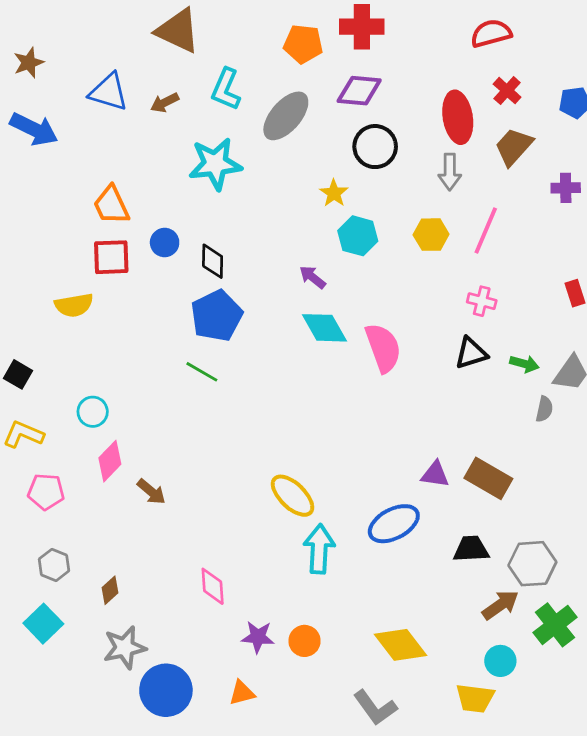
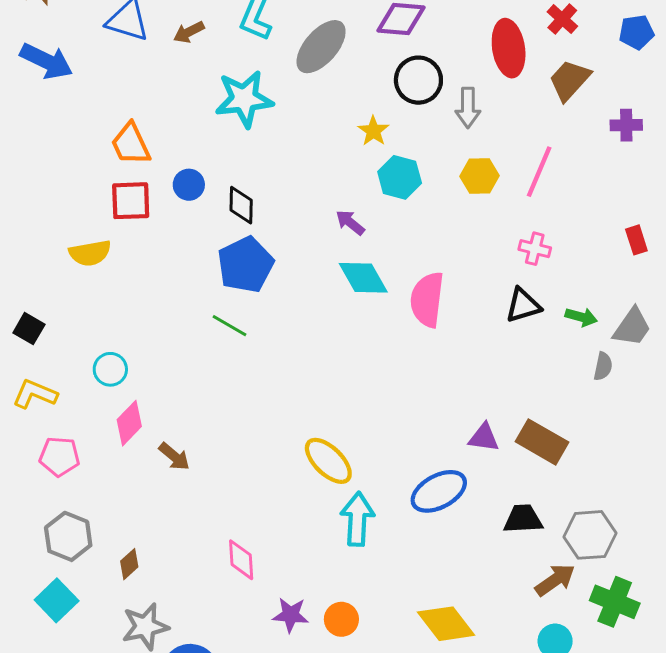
gray arrow: (450, 172) -> (468, 108), moved
pink semicircle: (383, 348) -> (427, 300), turned -153
gray hexagon: (54, 565) -> (68, 536), size x1.4
green cross: (555, 625) -> (615, 602), turned -30

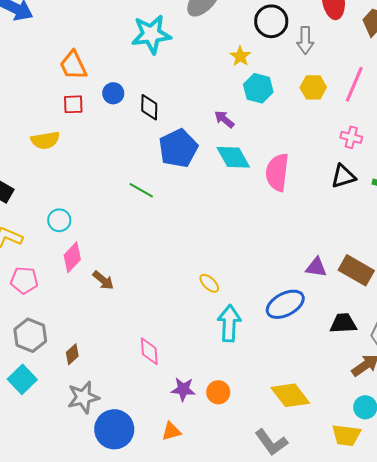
red square: (131, 201) -> (73, 104), size x0.7
blue pentagon: (245, 265) -> (178, 148), moved
yellow ellipse: (328, 461) -> (209, 283), size x0.6

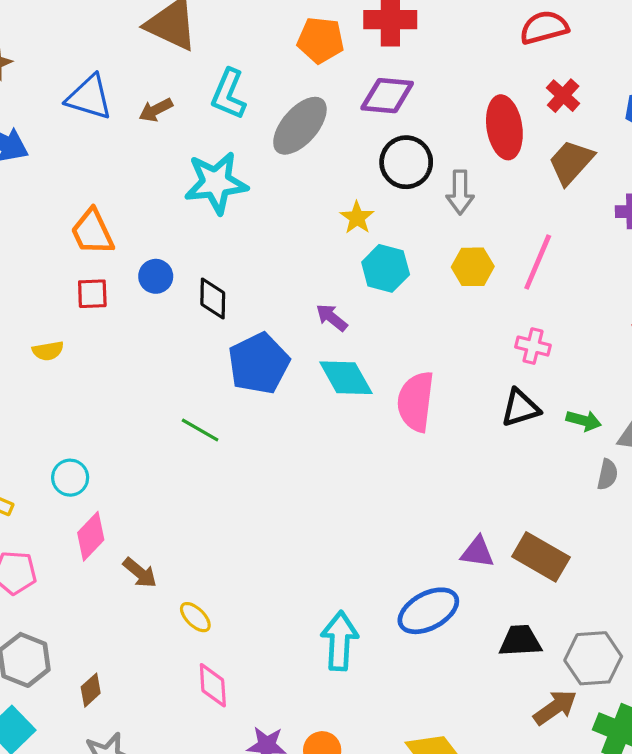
yellow semicircle: (45, 140) -> (48, 351), size x0.7
yellow ellipse: (209, 283) -> (195, 617), moved

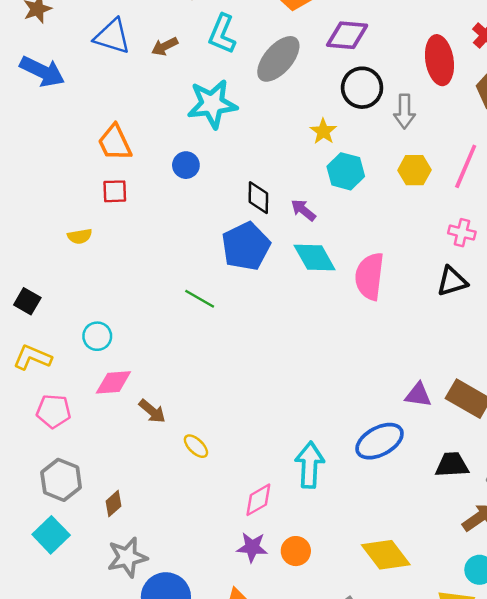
blue circle: (156, 276) -> (186, 165), moved
black diamond: (213, 299) -> (258, 198), moved
pink diamond: (91, 536) -> (113, 382), turned 42
pink diamond: (213, 685) -> (258, 500), moved, turned 64

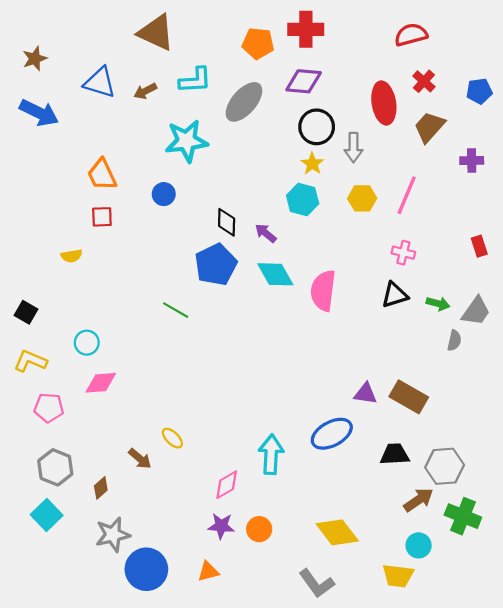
cyan L-shape: (222, 34) -> (195, 80), turned -116
yellow star: (323, 131) -> (312, 164), moved
brown arrow: (152, 411) -> (140, 459), moved

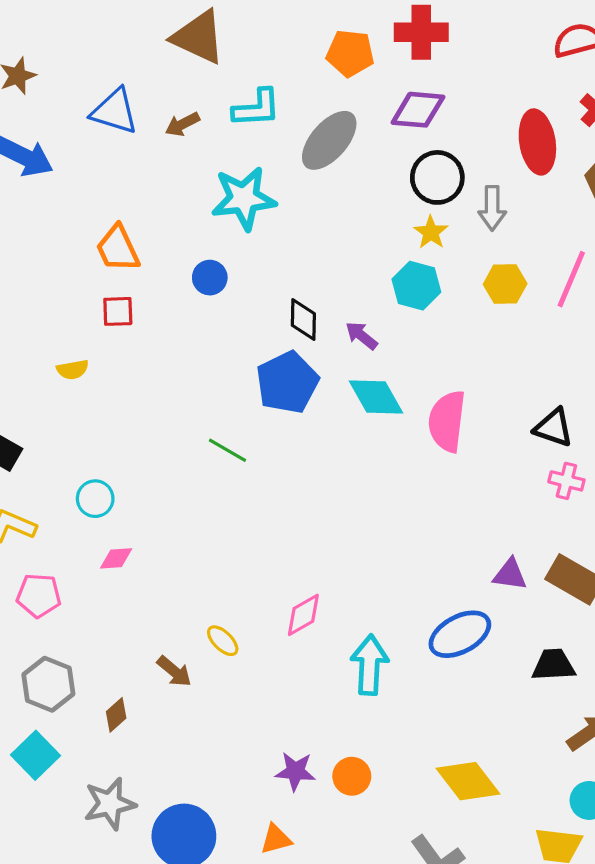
pink cross: (403, 253) -> (566, 481), moved
black triangle: (395, 295) -> (554, 428), turned 36
pink diamond: (101, 383) -> (116, 558), size x0.7
pink diamond: (227, 485) -> (303, 615), moved
gray star: (113, 535) -> (110, 804), moved

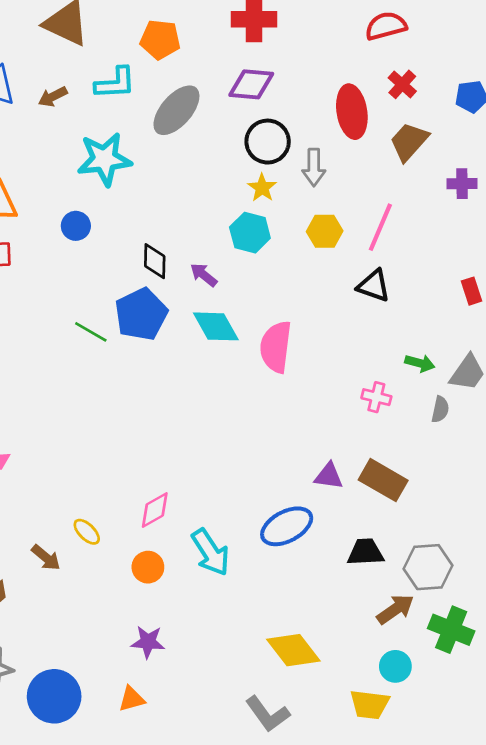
orange pentagon: (350, 53) -> (160, 40), moved
black triangle: (554, 428) -> (374, 286), moved
green line: (228, 450) -> (91, 332), moved
cyan arrow: (370, 665) -> (210, 552), turned 144
orange circle: (352, 776) -> (148, 567), moved

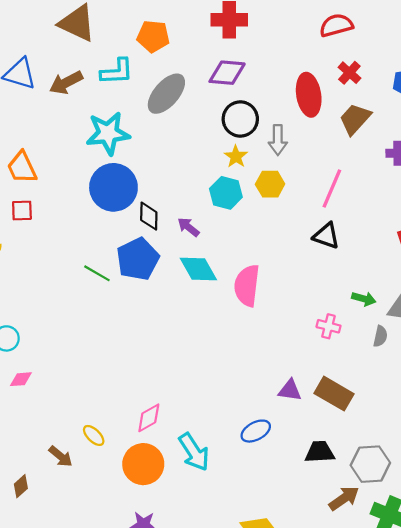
brown arrow: (53, 97) -> (66, 83), size x1.4
blue circle: (76, 226) -> (113, 187), moved, size x2.0
yellow hexagon: (325, 231) -> (270, 184), moved
blue ellipse: (287, 526) -> (256, 431), size x0.7
orange circle: (148, 567) -> (143, 464), size x1.6

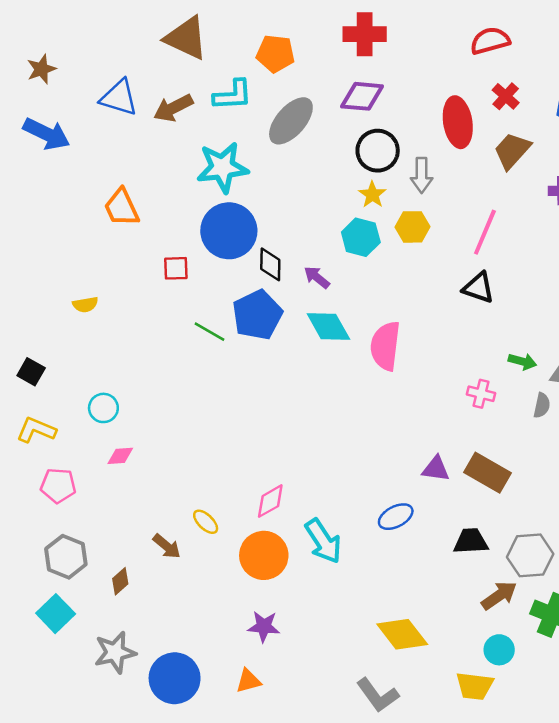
red square: (22, 211) -> (176, 268), moved

